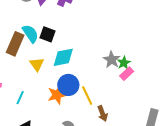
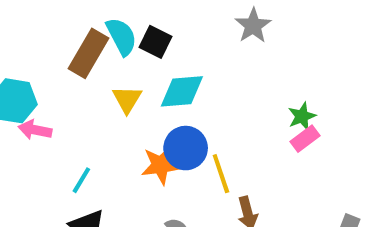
gray star: (112, 60) -> (253, 26), moved
cyan line: (20, 98) -> (81, 180), moved

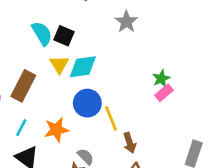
brown rectangle: (88, 53) -> (23, 86), moved
yellow triangle: (127, 99) -> (59, 64), moved
orange star: (161, 165) -> (56, 130), moved

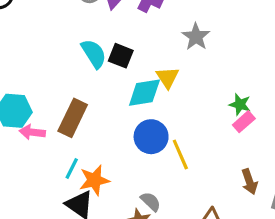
yellow triangle: (59, 64) -> (168, 77), moved
green star: (161, 78) -> (240, 104), turned -30
orange star: (56, 130) -> (94, 180), moved
brown arrow: (130, 143) -> (249, 182), moved

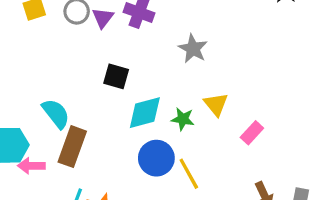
cyan semicircle: (94, 54) -> (56, 114), moved
yellow triangle: (168, 77) -> (216, 104), moved
green star: (240, 104) -> (183, 119), moved

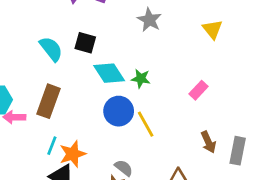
yellow triangle: (216, 104) -> (212, 29), moved
cyan diamond: (145, 113) -> (109, 73), turned 72
cyan semicircle: (56, 114) -> (51, 49), moved

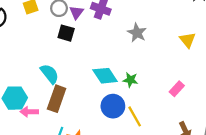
black square: (85, 43) -> (66, 33), moved
cyan semicircle: (51, 49) -> (50, 74), moved

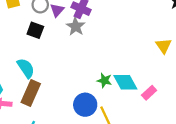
black square: (66, 33) -> (35, 30), moved
gray star: (137, 33) -> (76, 26), moved
cyan diamond: (105, 76) -> (125, 82), moved

